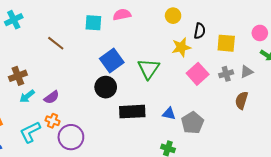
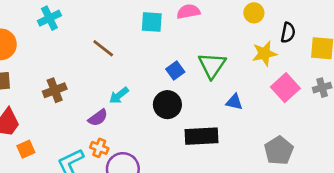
blue square: (112, 61) -> (175, 71), size x0.6
green triangle: (149, 69) -> (212, 65), moved
cyan arrow: (27, 96) -> (119, 95), moved
blue triangle: (169, 114) -> (234, 102), moved

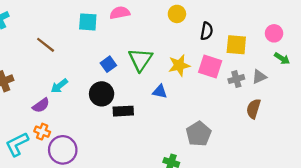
yellow star: (264, 54) -> (179, 65), moved
pink square: (285, 88) -> (210, 66), moved, turned -30
black rectangle: (201, 136) -> (123, 111), moved, size x0.7

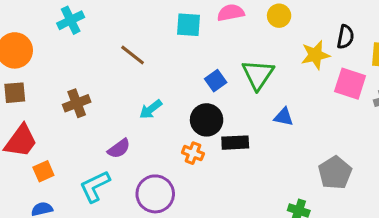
yellow circle: (177, 14) -> (279, 16), moved
yellow star: (179, 65) -> (315, 55), moved
purple semicircle: (41, 105) -> (119, 149), moved
orange cross: (42, 132) -> (193, 153), moved

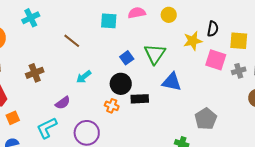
blue triangle: (284, 117) -> (172, 82), size x1.5

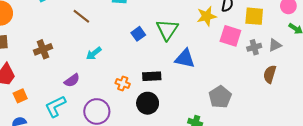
black circle: (121, 84) -> (148, 103), moved

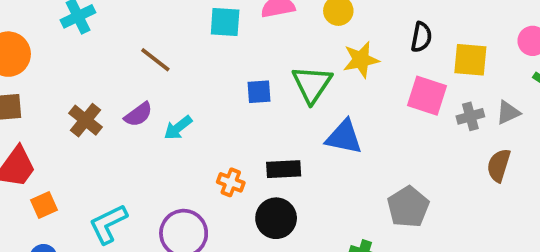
yellow star: (207, 16) -> (361, 60), moved
blue square: (138, 34) -> (259, 92), turned 32
brown cross: (43, 49) -> (86, 120), turned -30
purple semicircle: (72, 80) -> (138, 114), moved

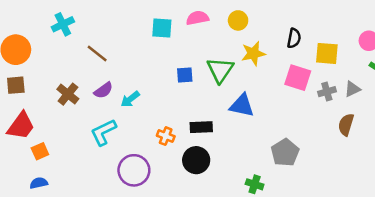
brown line: (155, 60) -> (97, 53), moved
cyan L-shape: (108, 224) -> (103, 132), moved

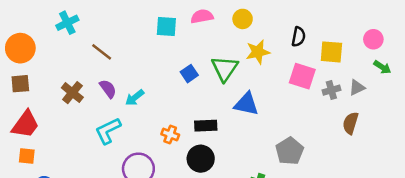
blue square: (185, 75) -> (189, 74), turned -30
purple semicircle: (103, 90) -> (108, 89), turned -90
orange square: (40, 151) -> (27, 156), moved, turned 30

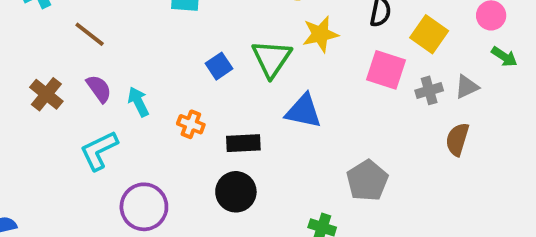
yellow square: (331, 52) -> (429, 34), turned 30
cyan arrow: (135, 98) -> (138, 102), turned 102
orange cross: (170, 135) -> (191, 124), moved

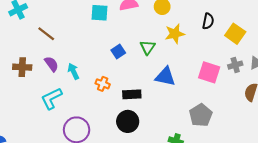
green triangle: (272, 59) -> (148, 47), size x0.7
pink square: (386, 70) -> (209, 72), moved
brown cross: (46, 94) -> (22, 67), turned -36

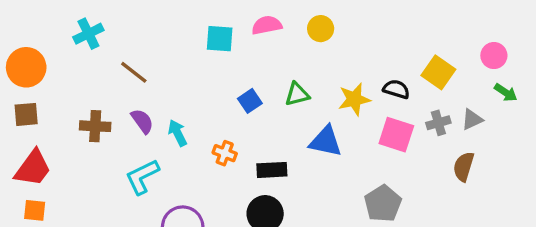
black semicircle: (208, 21) -> (396, 89), moved, turned -84
yellow star: (175, 34) -> (354, 99), moved
green triangle: (148, 47) -> (297, 94), turned 42

